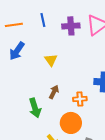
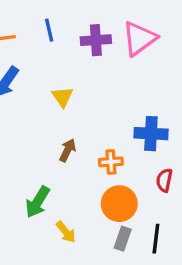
green arrow: (35, 108) -> (38, 202), moved, turned 48
orange circle: (71, 123) -> (119, 204), moved

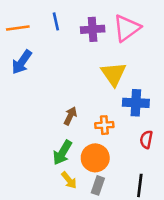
yellow triangle: (63, 97) -> (114, 74), moved, size x1.5
green arrow: (38, 202) -> (62, 153), moved
orange circle: (119, 204) -> (95, 158), moved
gray rectangle: (123, 239) -> (98, 185), moved

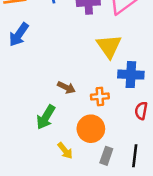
brown arrow: (70, 116) -> (66, 87), turned 90
green arrow: (62, 153) -> (46, 117), moved
gray rectangle: (98, 185) -> (106, 156), moved

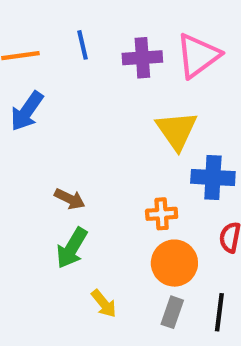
brown arrow: (66, 87) -> (70, 199), moved
orange circle: (91, 129) -> (174, 263), moved

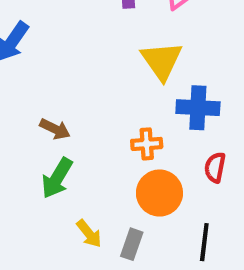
gray rectangle: (172, 312) -> (132, 244), moved

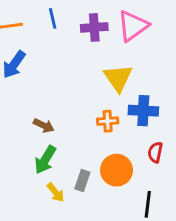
orange cross: (147, 144) -> (108, 121), moved
yellow arrow: (89, 234) -> (56, 192), moved
gray rectangle: (132, 244) -> (82, 181), moved

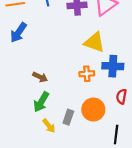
yellow triangle: (118, 78) -> (94, 42), turned -35

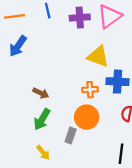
orange circle: (93, 110) -> (87, 117), moved
yellow arrow: (49, 126) -> (43, 153), moved

